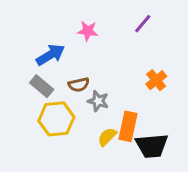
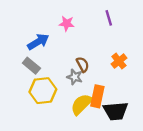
purple line: (143, 24) -> (109, 18), turned -56
brown semicircle: (79, 85) -> (83, 64), moved, turned -105
yellow semicircle: (107, 137) -> (81, 104), size x1.5

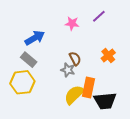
purple line: (109, 18) -> (99, 16), turned 64
pink star: (67, 24) -> (72, 23), moved
yellow hexagon: (43, 91) -> (22, 82), moved

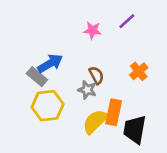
blue arrow: (35, 38) -> (50, 63), moved
yellow hexagon: (22, 82) -> (48, 106), moved
black trapezoid: (105, 101) -> (135, 129), turned 105

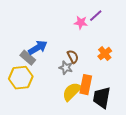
pink star: (92, 30) -> (81, 23), moved
yellow hexagon: (48, 106) -> (21, 78), moved

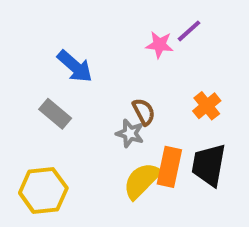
blue arrow: (38, 48) -> (75, 66), moved, turned 72
yellow hexagon: (21, 78) -> (43, 190), moved
black trapezoid: (102, 98) -> (209, 165), moved

